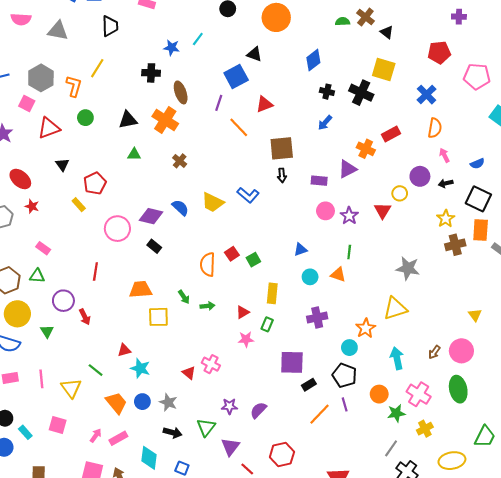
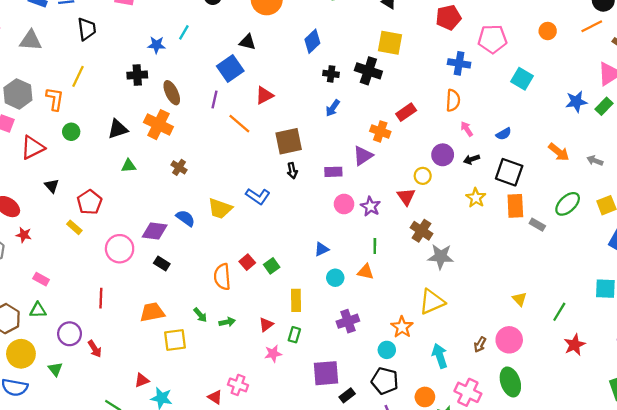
blue cross: (426, 95) -> (459, 63), moved, turned -30
brown cross: (455, 245) -> (421, 231), moved, turned -36

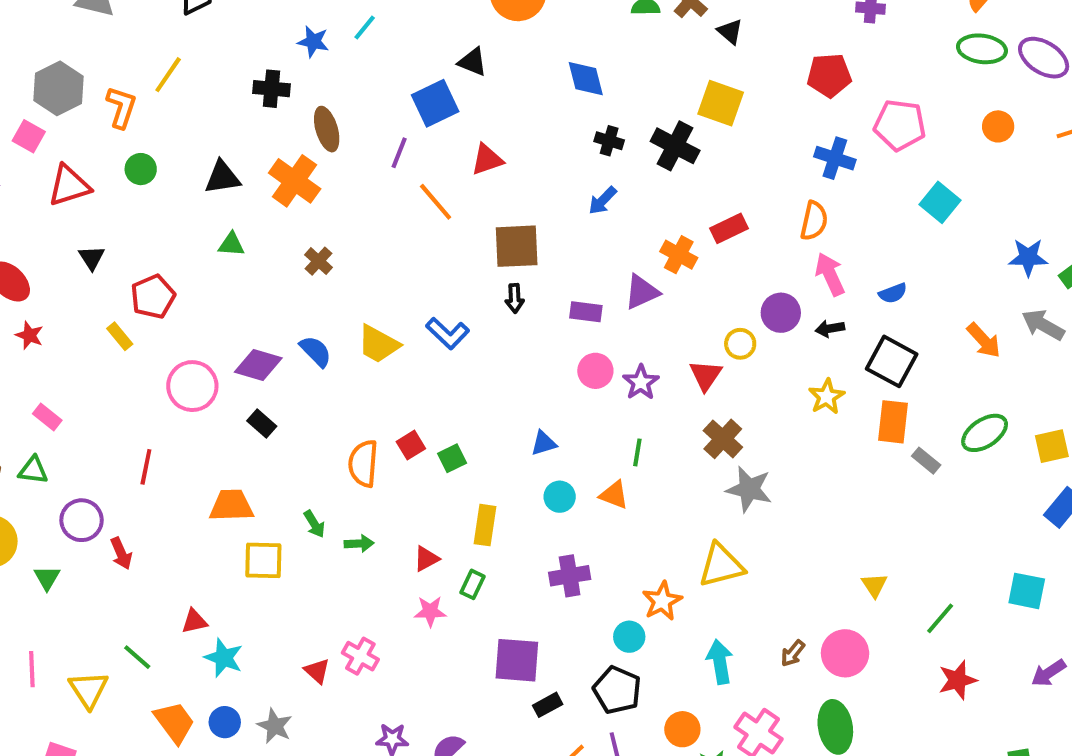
blue diamond: (312, 41) -> (586, 79), turned -70
pink arrow: (467, 129) -> (830, 274), size x1.5
gray arrow: (595, 161) -> (1043, 325), moved, size x1.5

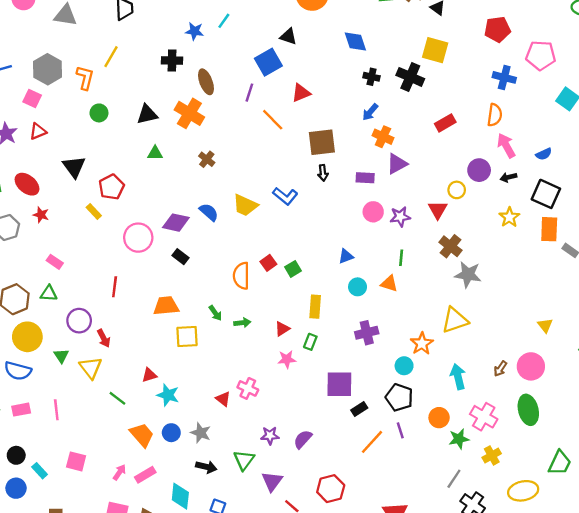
red triangle: (69, 186) -> (38, 131), moved, size x0.7
orange cross: (679, 255) -> (383, 137), moved
black triangle: (92, 258) -> (74, 167), size x1.5
purple star: (641, 382) -> (400, 217), turned 30
yellow triangle: (89, 690) -> (91, 368), moved

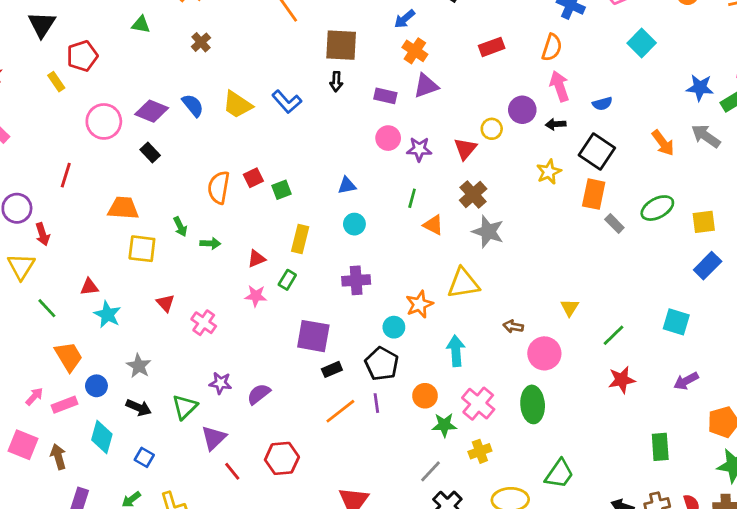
orange triangle: (389, 284) -> (433, 225), moved
brown arrow: (500, 369) -> (513, 326), moved, turned 56
red triangle: (223, 399) -> (165, 303), moved
blue circle: (171, 433) -> (96, 386), moved

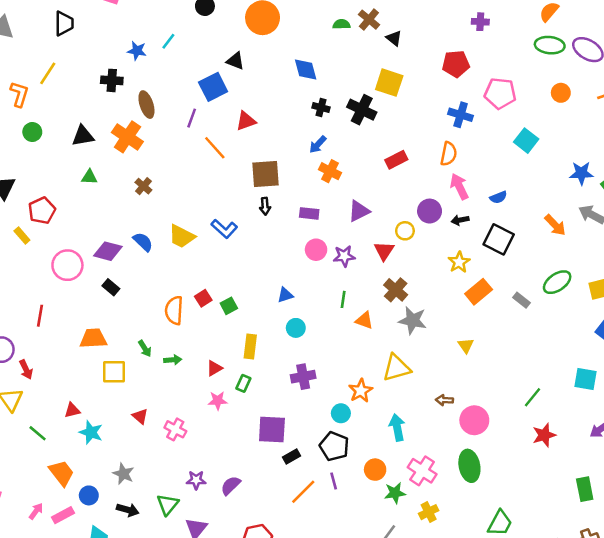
purple triangle: (426, 86) -> (359, 211), moved
orange rectangle: (594, 194) -> (479, 292), moved, turned 45
yellow triangle: (570, 308) -> (466, 345), moved

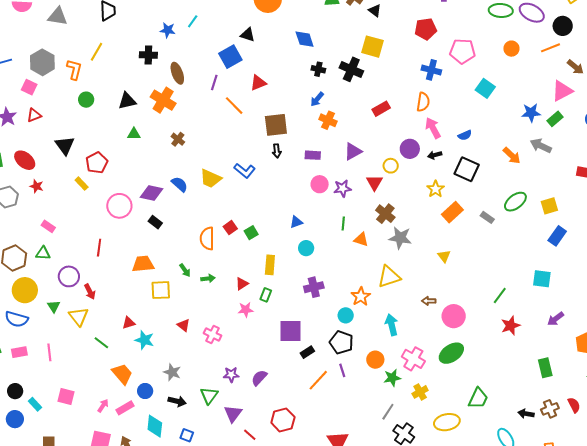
green ellipse: (469, 466) -> (451, 353), turned 70

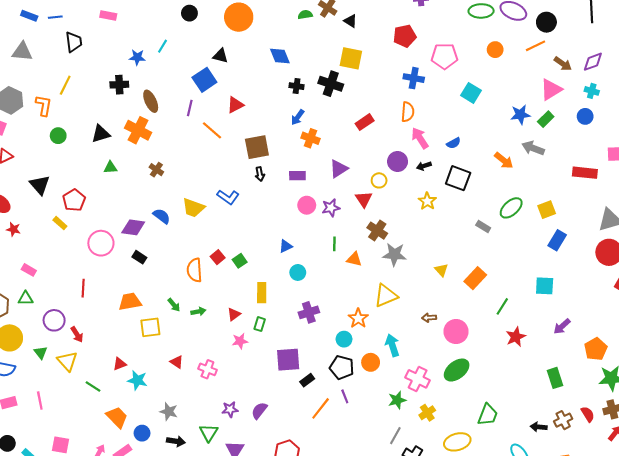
orange rectangle: (452, 212) -> (475, 278), moved
orange circle: (375, 360) -> (371, 362), moved

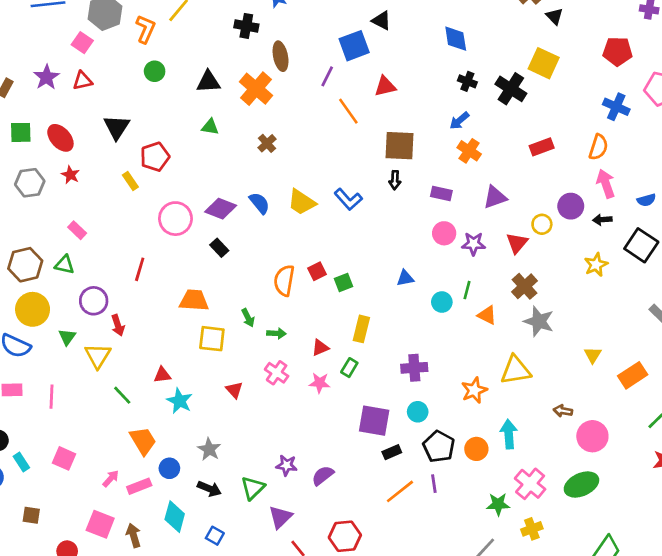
cyan circle: (298, 272) -> (442, 302), moved
cyan circle: (344, 339) -> (418, 412), moved
pink cross: (207, 369) -> (277, 373), moved

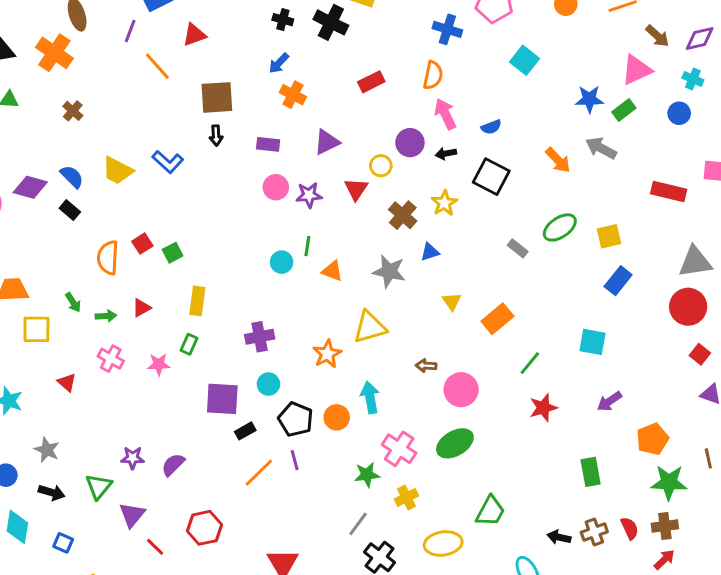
black rectangle: (219, 248) -> (70, 210), moved
blue triangle: (405, 278) -> (430, 252), moved
brown cross: (525, 286) -> (403, 215), moved
red triangle: (320, 348) -> (141, 308), moved

